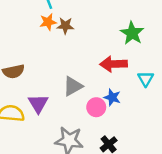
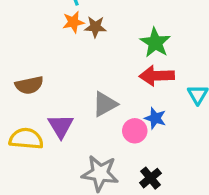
green star: (132, 33) -> (155, 43), moved

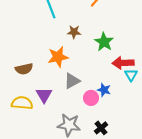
orange star: (73, 22) -> (58, 57), moved, size x1.5
brown star: (95, 27) -> (74, 32), moved
red arrow: (157, 76) -> (123, 63), moved

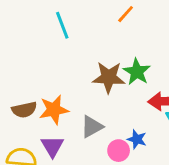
brown star: (74, 32) -> (109, 77), moved, size x1.6
orange star: (58, 57) -> (54, 110), moved

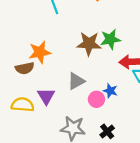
green star: (137, 72) -> (110, 39), turned 30
orange star: (54, 110) -> (40, 52), moved

